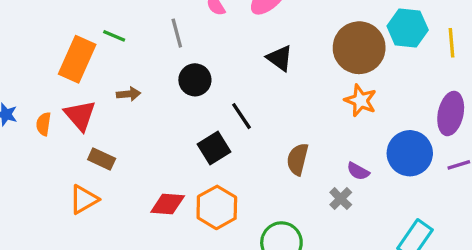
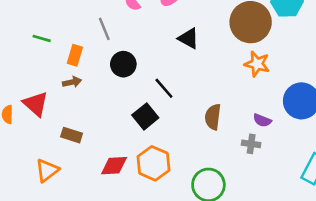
green line: (114, 36) -> (42, 38), moved
orange rectangle: (77, 59) -> (75, 55), moved, size x0.6
brown rectangle: (102, 159) -> (72, 135), moved
gray cross: (341, 199) -> (251, 144), turned -30

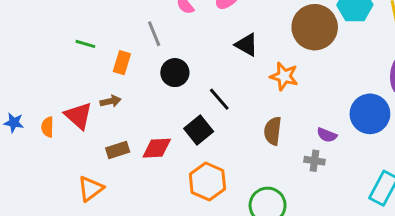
orange star: (257, 64) -> (284, 76), moved
brown arrow: (72, 82) -> (111, 101), moved
brown rectangle: (72, 135) -> (118, 150), turned -36
red diamond: (114, 166) -> (157, 148), moved

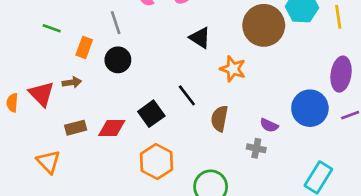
black circle: (175, 73) -> (118, 60), moved
black line: (219, 99) -> (187, 95), moved
orange triangle: (91, 189) -> (49, 162), turned -40

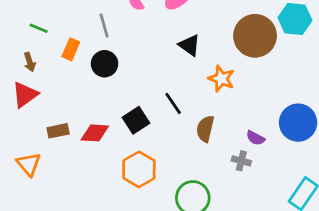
brown arrow: (72, 82) -> (30, 62), moved, turned 78
red triangle: (41, 94) -> (25, 95), turned 36

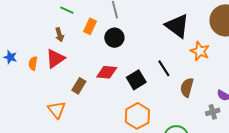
black triangle: (189, 45) -> (177, 26), size x1.5
brown rectangle: (58, 131) -> (79, 86), turned -49
red diamond: (95, 133) -> (107, 72), moved
gray cross: (241, 161) -> (213, 112), turned -32

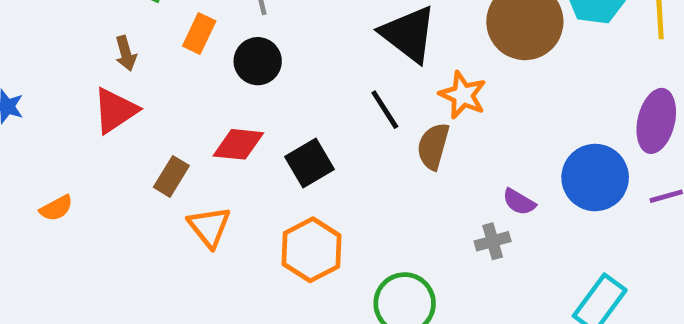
orange semicircle: (33, 63) -> (56, 208), moved, turned -128
black line: (164, 68) -> (385, 110), moved
brown semicircle: (187, 88) -> (433, 146), moved
orange triangle: (57, 110) -> (209, 227), moved

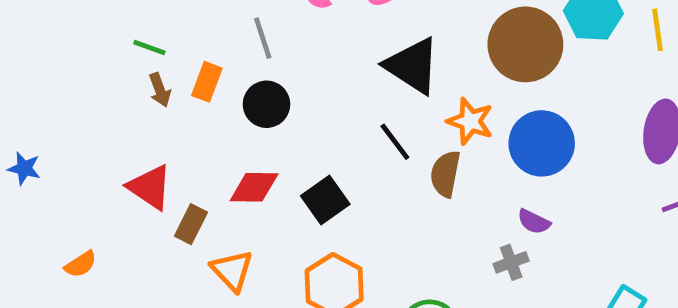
brown arrow: (126, 53) -> (160, 90), moved
red triangle: (115, 110) -> (150, 187), moved, turned -48
blue circle: (595, 178) -> (542, 143), moved

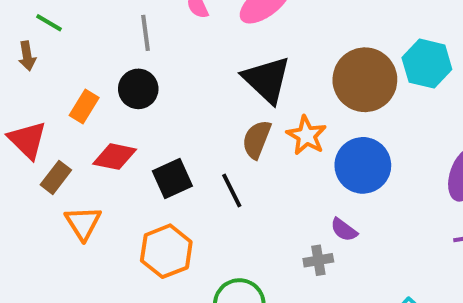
orange rectangle: (207, 82) -> (84, 106), moved
brown arrow: (160, 90) -> (27, 56), moved
black line: (395, 142) -> (232, 191), moved
brown semicircle: (445, 174) -> (257, 139), moved

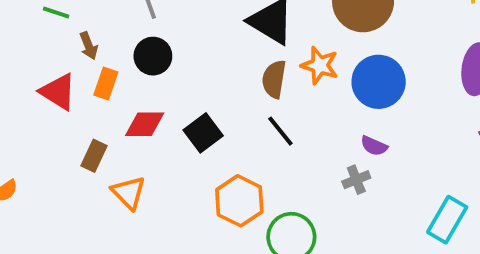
brown arrow: (27, 56) -> (89, 46), moved
red triangle: (27, 140) -> (58, 92), moved
black line: (232, 191) -> (280, 131), moved
orange hexagon: (166, 251) -> (239, 201), moved

